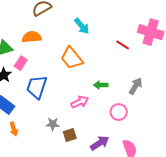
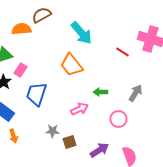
cyan arrow: (82, 26) -> (81, 33), size x1.4
orange semicircle: (32, 37) -> (21, 29), moved

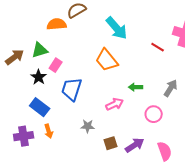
brown square: (69, 142) -> (111, 143), moved

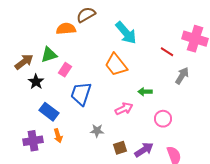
black star: (39, 77) -> (36, 82), moved
gray arrow: (171, 88) -> (182, 76), moved

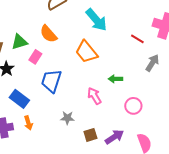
orange semicircle: (66, 29) -> (48, 34), moved, turned -126
pink arrow: (124, 109) -> (94, 96), turned -96

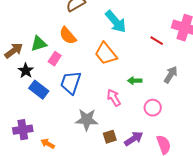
gray arrow: (152, 63) -> (171, 75), moved
blue rectangle: (19, 99) -> (39, 90), moved
gray star: (67, 118) -> (87, 120), size x1.6
orange arrow: (28, 123) -> (48, 144), moved, turned 136

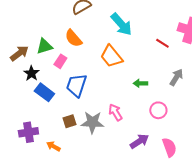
pink arrow: (114, 98) -> (115, 112), moved
brown square: (110, 137) -> (69, 121), moved

